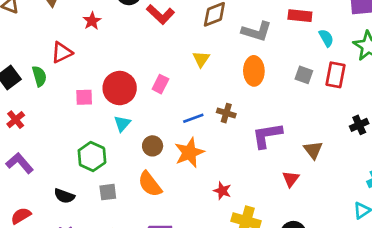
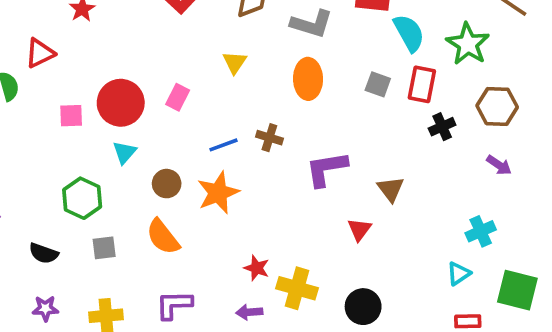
cyan semicircle: (326, 38) -> (409, 33), size x1.5
black cross: (359, 125) -> (442, 127), moved
red star: (222, 191) -> (257, 268), moved

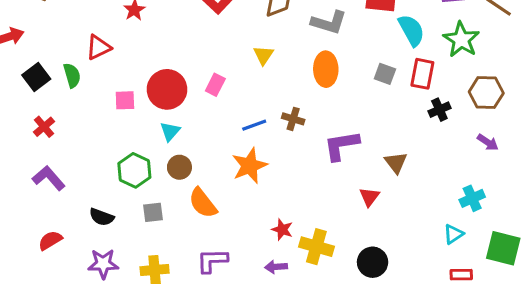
brown circle: (167, 184) -> (179, 167), moved
purple star: (45, 308) -> (103, 264), size x1.4

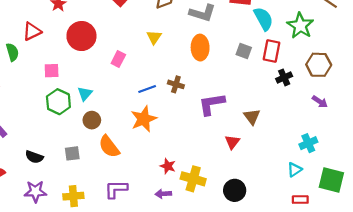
red circle: (167, 89) -> (81, 36), moved
green hexagon: (134, 170) -> (58, 102), moved

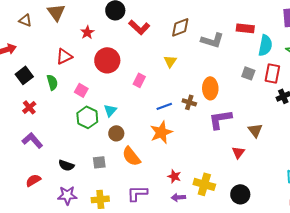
cyan semicircle: (263, 19) -> (265, 45), turned 40
orange ellipse: (200, 48) -> (210, 88), moved
green semicircle: (12, 52) -> (52, 82), moved
pink square: (52, 71) -> (81, 90), turned 32
red star: (168, 166) -> (174, 176), moved

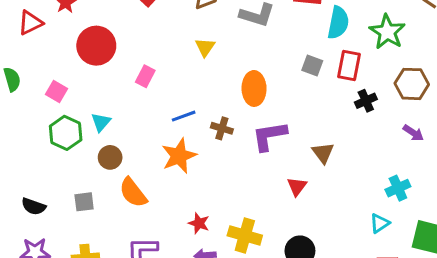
red triangle: (64, 56) -> (30, 23), moved
yellow triangle: (170, 61) -> (205, 47), moved
brown cross: (189, 102) -> (222, 128), moved

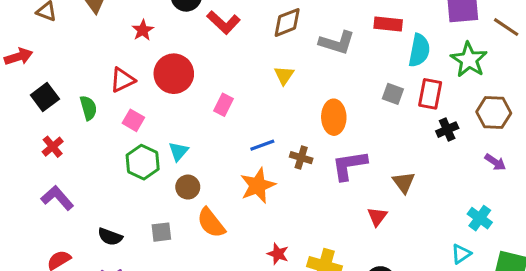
red triangle: (30, 23) -> (123, 80), moved
cyan cross: (398, 188) -> (480, 218), turned -30

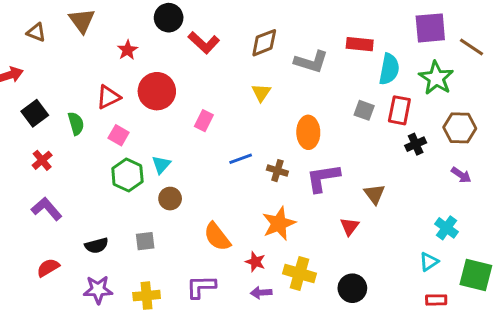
orange star: (258, 185) -> (279, 224), moved
orange semicircle: (211, 223) -> (217, 237), moved
black semicircle: (110, 237) -> (97, 246), turned -35

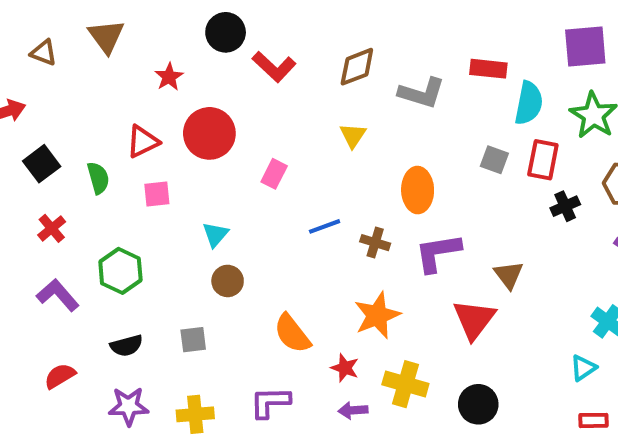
pink square: (119, 135) -> (157, 194), turned -36
green hexagon: (127, 175) -> (120, 271), moved
red triangle: (349, 226) -> (474, 319), size x1.6

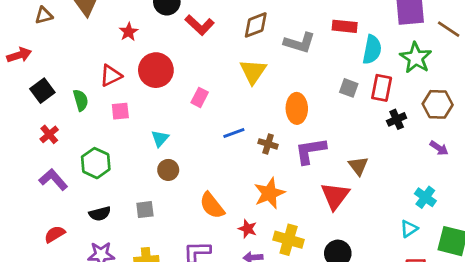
brown triangle: (44, 53) -> (44, 15), turned -36
yellow triangle: (353, 135) -> (253, 71), size x1.5

